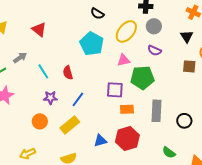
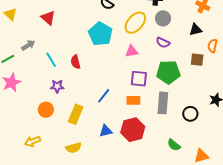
black triangle: (187, 36) -> (196, 30), turned 48
green pentagon: (142, 78) -> (168, 72), moved
purple square: (115, 90) -> (139, 79), moved
blue line: (78, 99) -> (104, 96), moved
yellow rectangle: (70, 125) -> (76, 114), turned -30

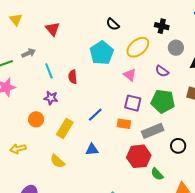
gray circle: (163, 18) -> (176, 48), moved
pink triangle: (132, 51) -> (130, 75), turned 40
gray rectangle: (163, 103) -> (153, 131), turned 55
red hexagon: (133, 130) -> (139, 156), moved
yellow semicircle: (73, 148) -> (57, 161), turned 49

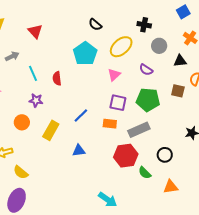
pink triangle: (130, 75) -> (114, 75), turned 40
black circle: (178, 146) -> (165, 155), moved
yellow semicircle: (57, 161) -> (21, 172), moved

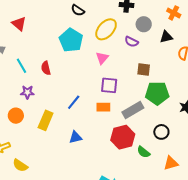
purple semicircle: (146, 70) -> (132, 42), moved
brown square: (178, 91) -> (144, 70), moved
green pentagon: (148, 100) -> (157, 93), moved

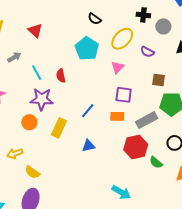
gray circle: (144, 24) -> (163, 26), moved
purple star: (27, 92) -> (42, 99), size x1.6

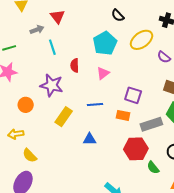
gray arrow: (14, 57) -> (37, 30), moved
pink triangle: (117, 67) -> (103, 73), moved
cyan line: (37, 73) -> (52, 47), moved
blue line: (88, 111) -> (95, 105), turned 35
orange circle: (29, 122) -> (26, 105), moved

